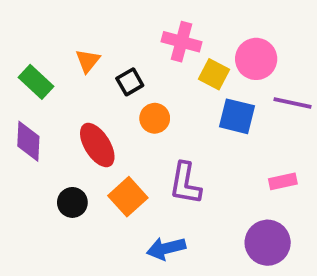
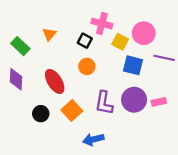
black square: (130, 82) -> (85, 41), moved, turned -32
purple circle: (268, 243) -> (134, 100), moved

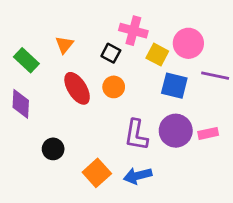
red ellipse: (55, 81) -> (77, 88), moved
orange square: (72, 110) -> (97, 173), moved
blue arrow: (93, 139) -> (138, 176), moved

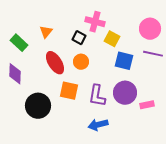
pink circle: (188, 43) -> (150, 29), moved
pink rectangle: (208, 133) -> (147, 105), moved
black circle: (53, 149) -> (38, 106), size x1.6
orange square: (97, 173) -> (69, 91), moved, turned -36

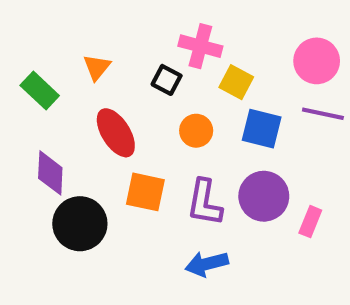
orange circle: (81, 62) -> (196, 131), moved
purple diamond: (15, 74) -> (50, 173), moved
pink rectangle: (147, 105) -> (310, 222), turned -56

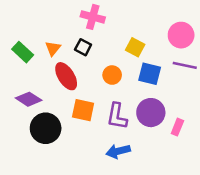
pink cross: (200, 46) -> (93, 17), moved
orange triangle: (97, 67) -> (53, 48), moved
black square: (167, 80) -> (83, 47), moved
purple diamond: (50, 173) -> (29, 99), turned -60

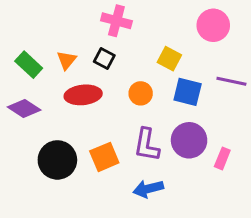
pink circle: (181, 35) -> (213, 25), moved
red ellipse: (66, 76) -> (83, 95), turned -64
purple diamond: (29, 99) -> (24, 109), moved
orange square: (83, 110) -> (104, 157), moved, turned -35

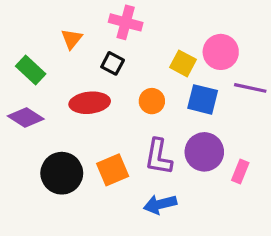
pink circle: (213, 25) -> (221, 52), moved
orange triangle: (66, 60) -> (72, 39), moved

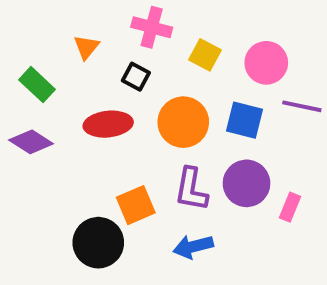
yellow square: (183, 63) -> (205, 55), moved
orange circle: (152, 101) -> (183, 122), size x1.6
black circle: (62, 173) -> (98, 243), moved

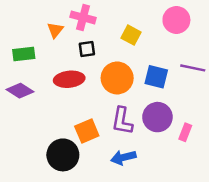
pink cross: (152, 27) -> (83, 17), moved
pink circle: (266, 63) -> (176, 20), moved
black square: (136, 77) -> (87, 49), turned -36
green rectangle: (37, 85) -> (24, 54), turned -50

